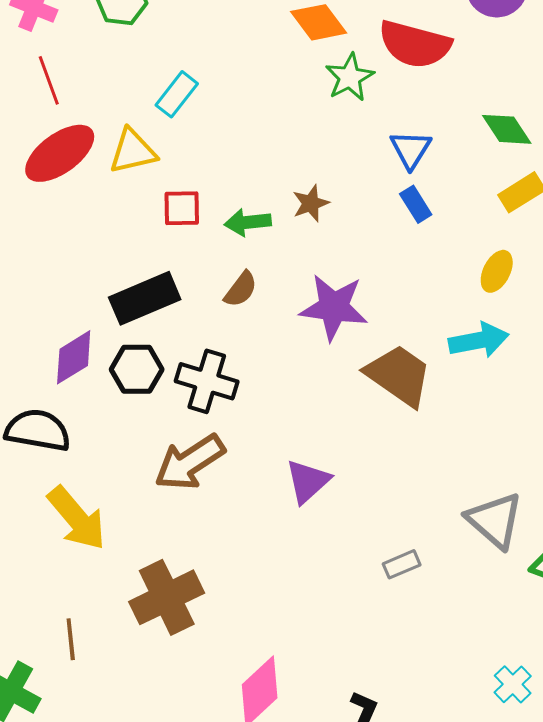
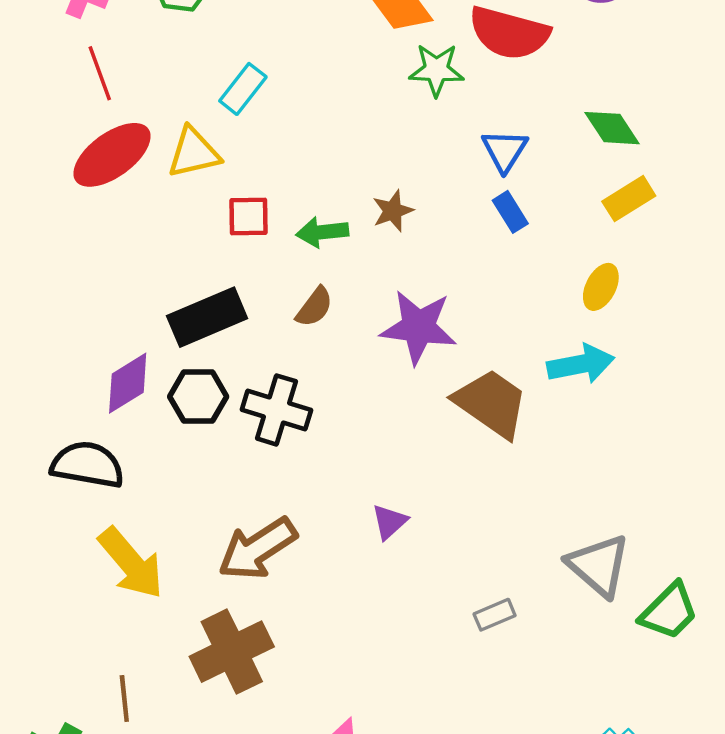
green star: (350, 77) -> (436, 70), turned 30
brown arrow: (190, 462) -> (257, 549), moved
purple triangle: (308, 481) -> (389, 522), size x0.7

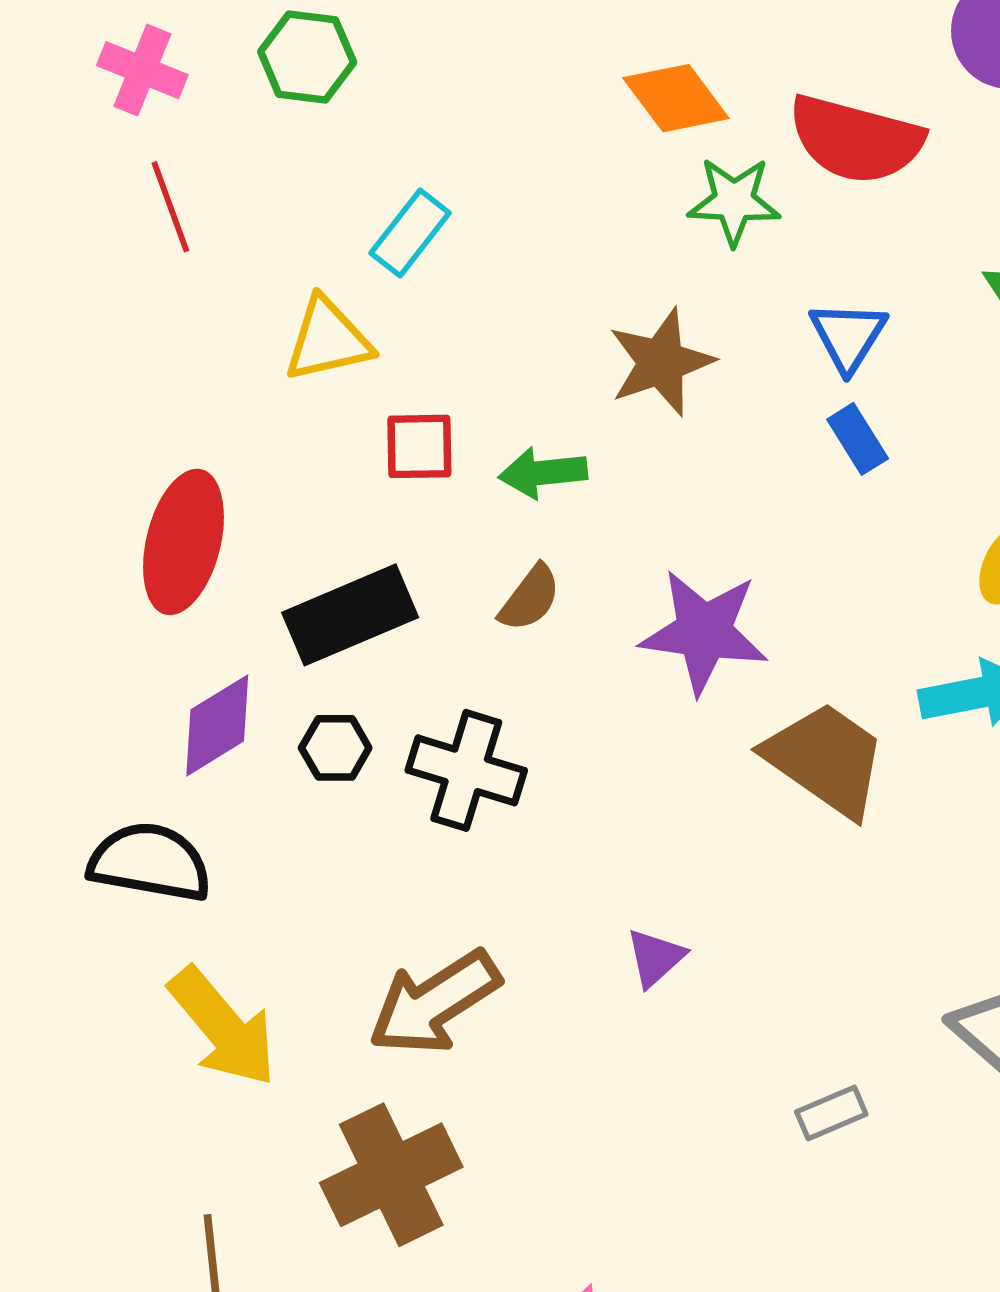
red ellipse: (112, 155) -> (183, 542), moved, turned -40
brown star: (393, 211) -> (661, 362), moved, size x1.5
black hexagon: (198, 397) -> (335, 748), size x0.7

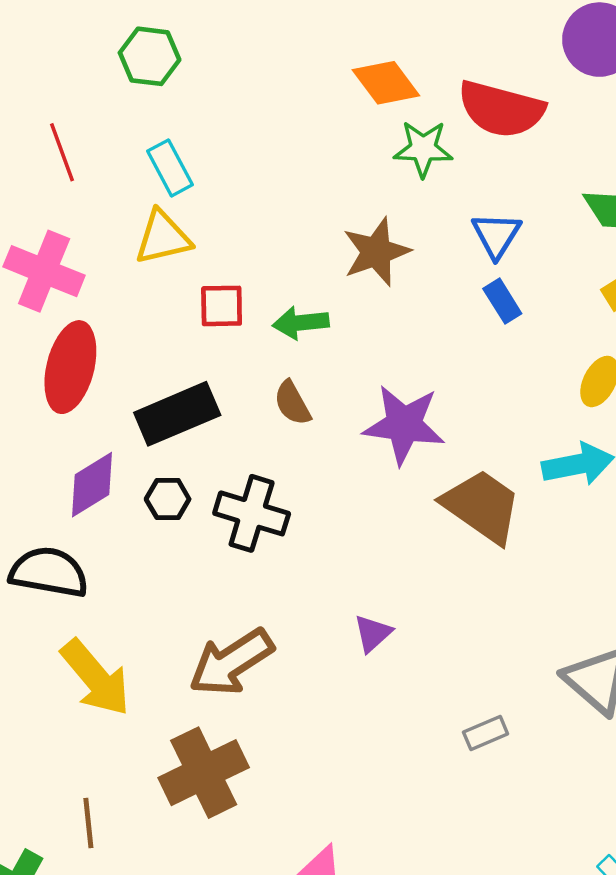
pink cross: (142, 70) -> (44, 271), moved, size x1.4
cyan rectangle: (410, 233) -> (170, 168), moved, turned -66
brown semicircle: (530, 598) -> (292, 403), turned 114

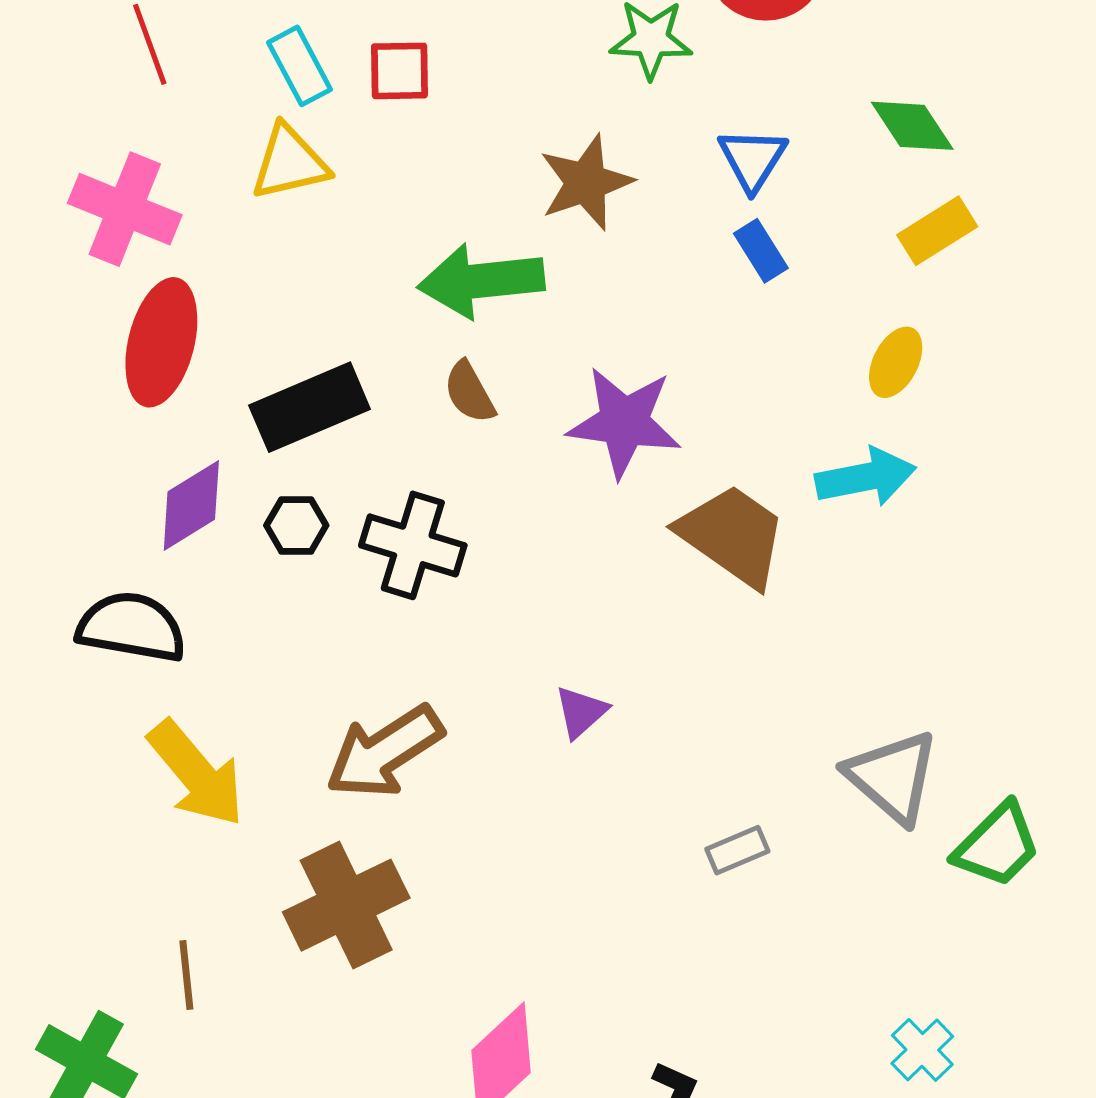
red square: (222, 306) -> (399, 71), moved
green arrow: (301, 323) -> (481, 281), size x1.6

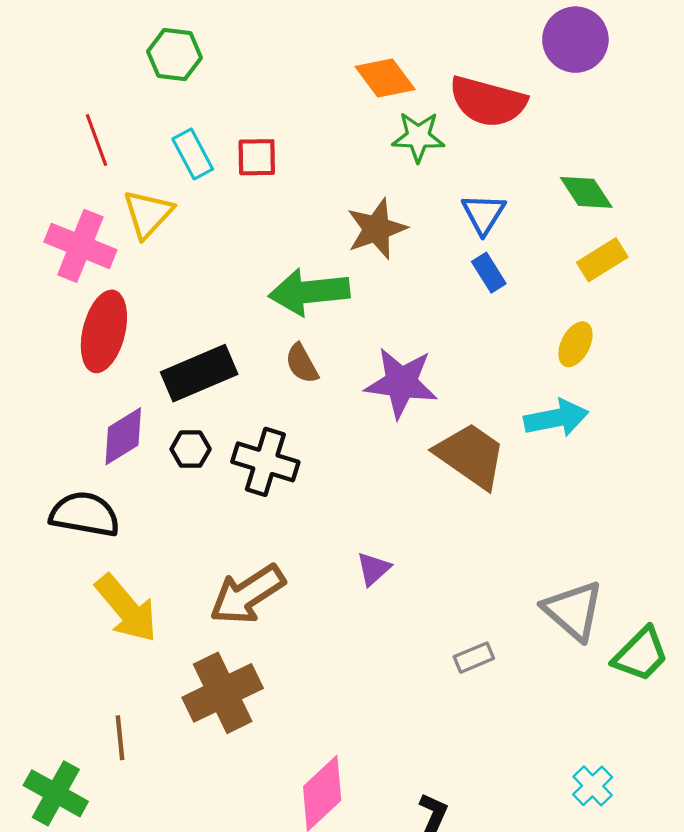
yellow triangle: (290, 162) -> (148, 214), moved, turned -34

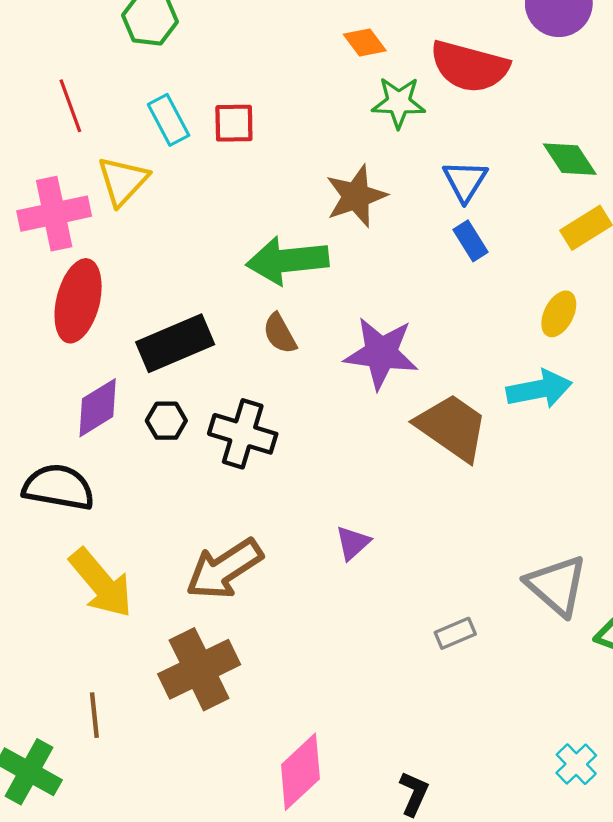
orange diamond: (385, 78) -> (365, 42), size x0.7
pink cross: (80, 246) -> (54, 214), turned -34

